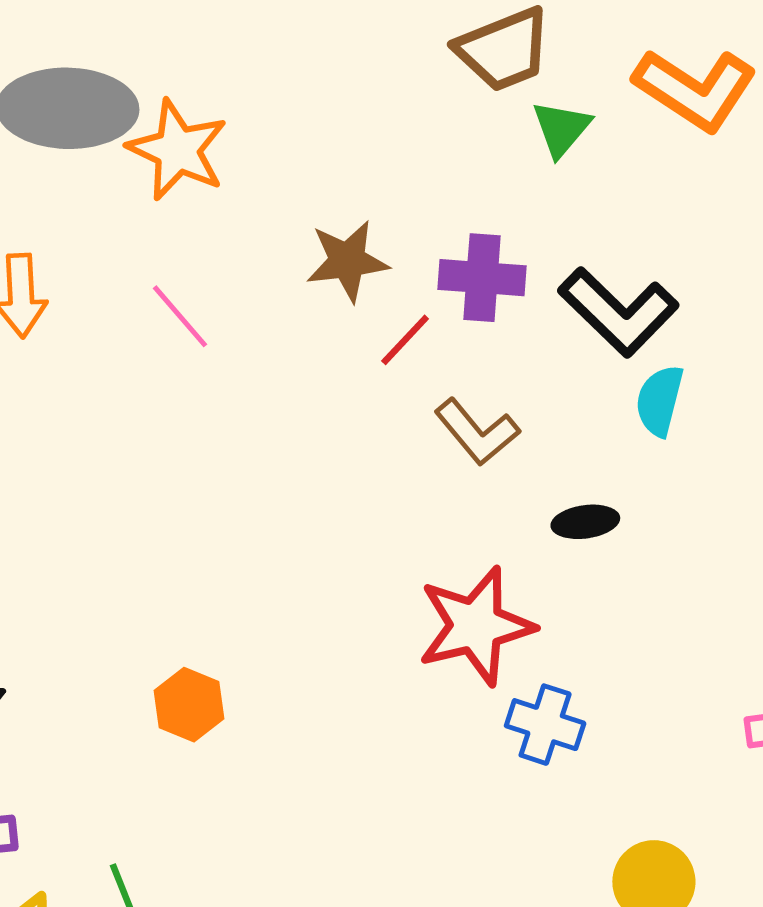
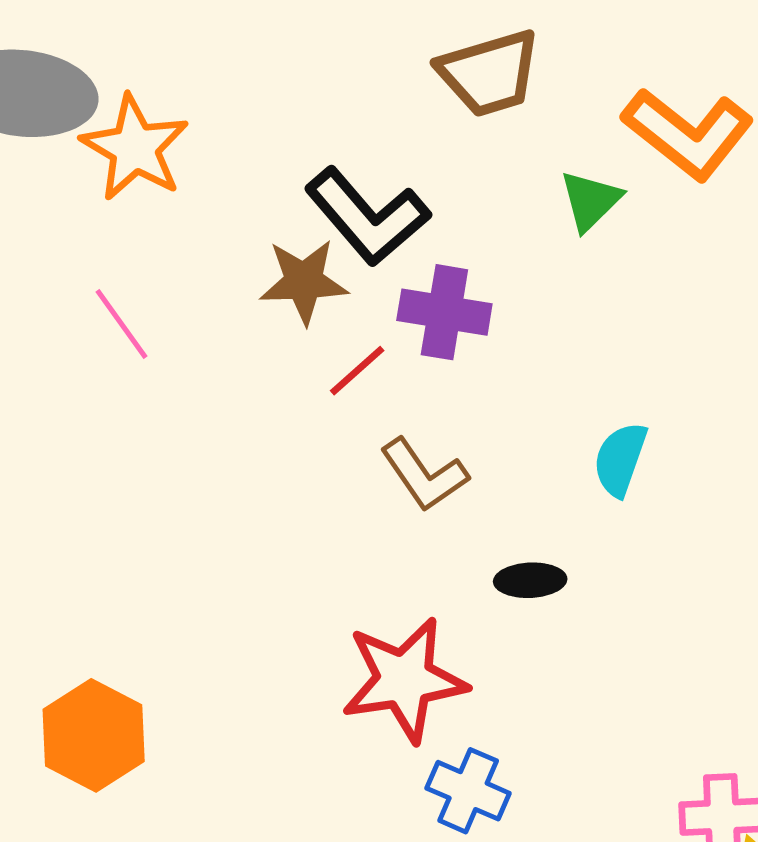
green triangle: (561, 129) -> (590, 201), moved
black L-shape: (618, 312) -> (367, 217), moved
orange hexagon: (189, 705) -> (94, 735), size x1.4

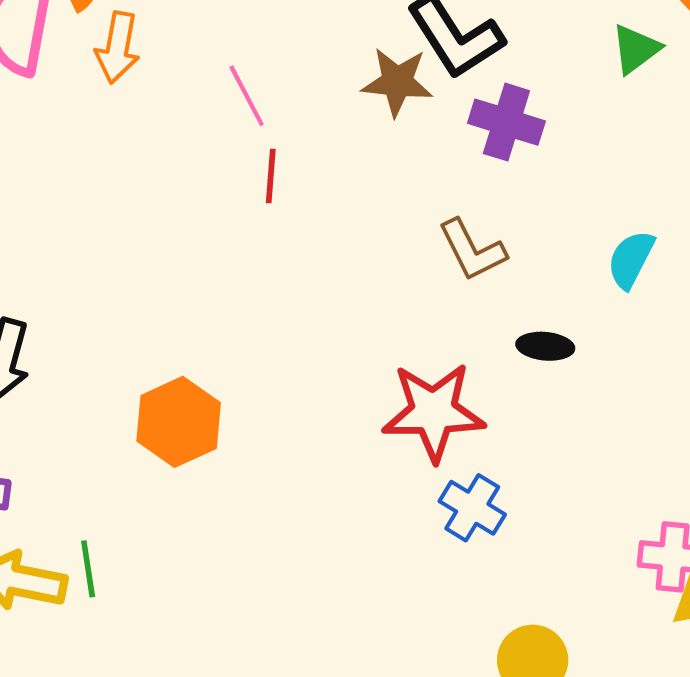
red line: (357, 371) -> (271, 176), moved, turned -52

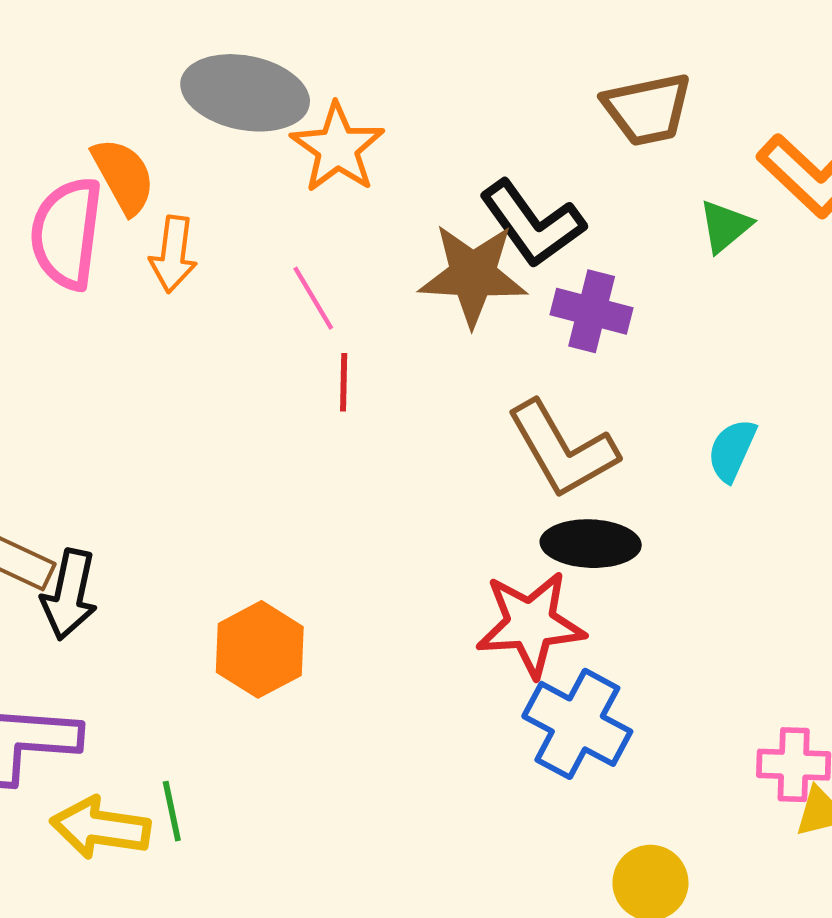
brown star: (397, 82) -> (473, 275), size x1.4
brown L-shape: (472, 250) -> (562, 449), size x1.5
black ellipse: (545, 346) -> (591, 544), moved, size x1.6
blue cross: (472, 508) -> (577, 724), size x1.5

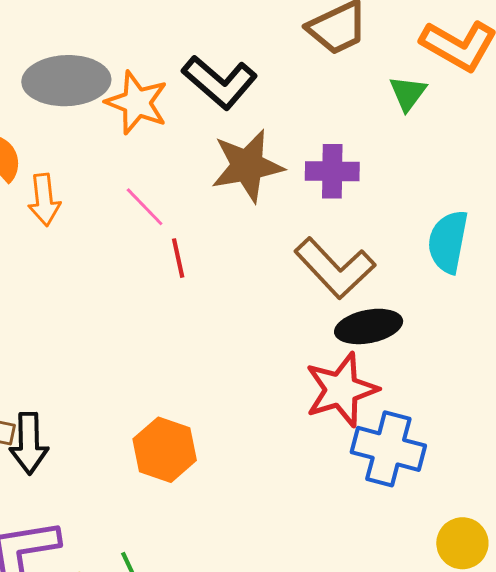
black L-shape: (532, 224) -> (220, 82), moved
cyan semicircle: (732, 450) -> (448, 242), size x1.4

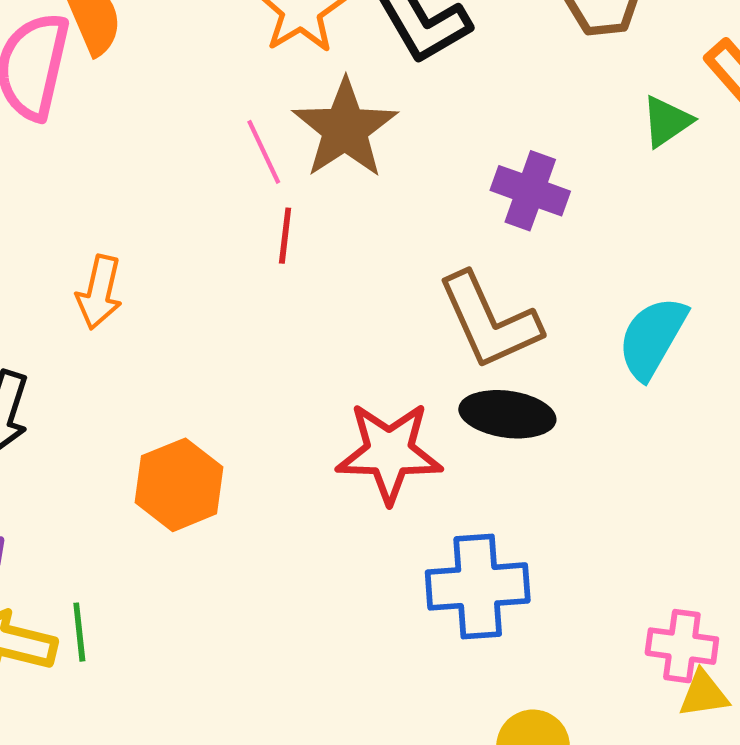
brown star: (247, 166) -> (345, 129), moved, turned 30
orange arrow: (44, 200) -> (99, 292), moved
red star: (341, 390) -> (389, 452), moved
blue cross: (388, 449) -> (478, 586), turned -38

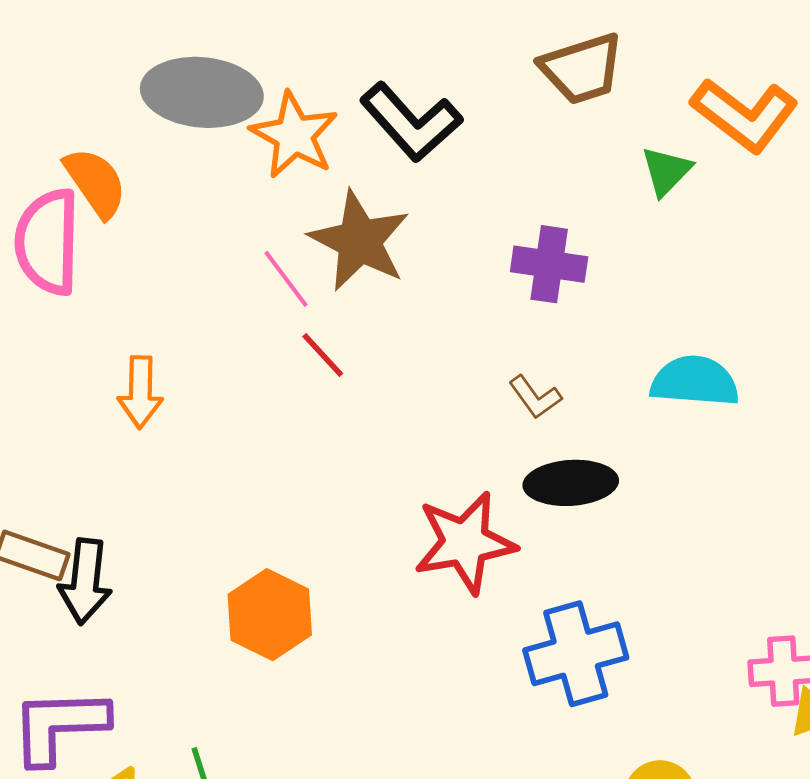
red line: (285, 236) -> (323, 355), turned -38
orange arrow: (99, 292) -> (140, 392), moved
brown L-shape: (489, 321) -> (535, 397), size x0.5
cyan semicircle: (652, 338) -> (695, 381), turned 76

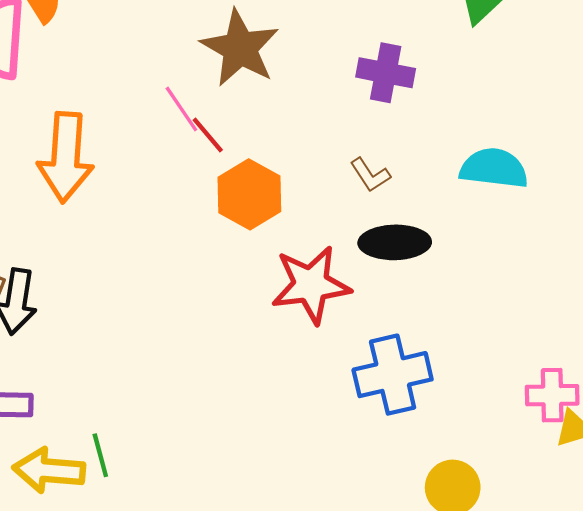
pink line: (286, 279) -> (181, 109), moved
orange arrow: (140, 392) -> (66, 157), size x1.6
orange hexagon: (270, 615) -> (249, 194), moved

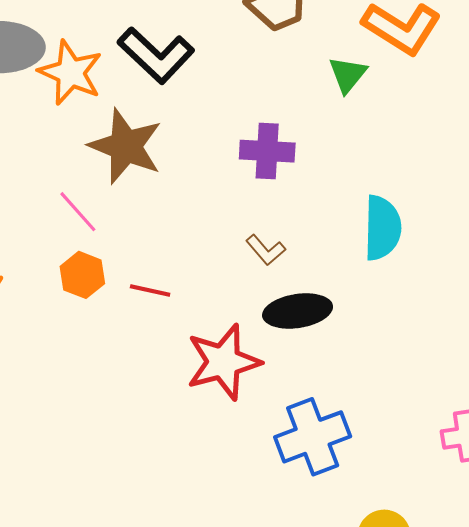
red line: (208, 135) -> (150, 291), moved, turned -30
cyan semicircle: (494, 168) -> (382, 228), turned 92
orange hexagon: (249, 194) -> (82, 275), moved, size x0.7

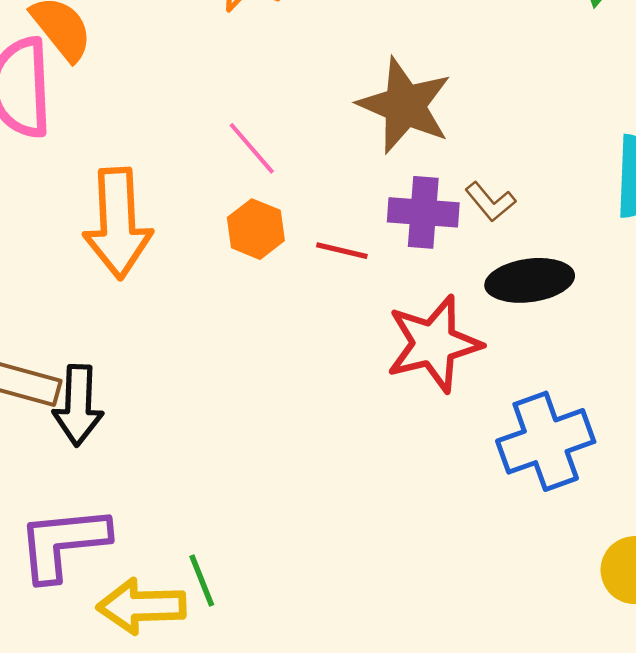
brown star: (126, 146) -> (405, 105), moved
purple cross: (267, 151) -> (423, 212), moved

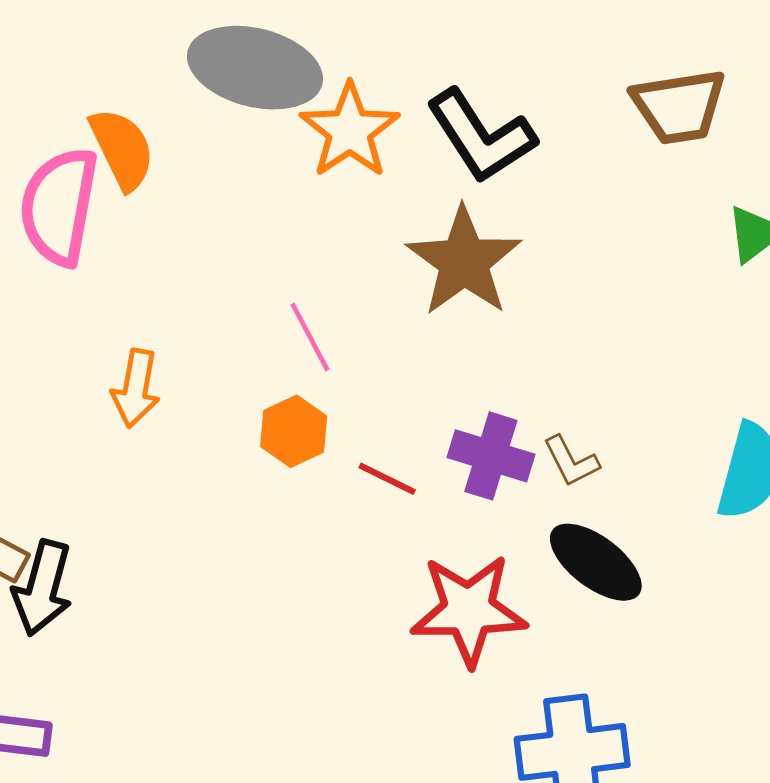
brown star: (405, 105) -> (464, 261), moved
orange arrow: (118, 223) -> (136, 388), size x0.6
black ellipse: (530, 280) -> (596, 562), turned 32

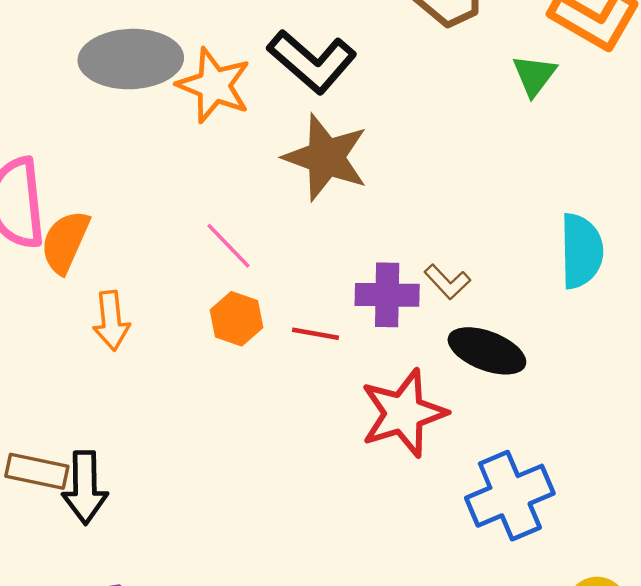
orange semicircle: (122, 149) -> (65, 242), moved, turned -114

